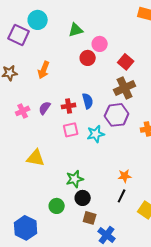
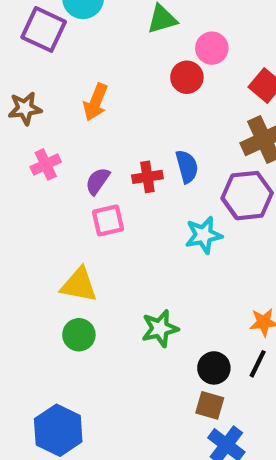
pink cross: (23, 111) -> (46, 164), moved
pink square: (71, 130) -> (108, 221), moved
black circle: (83, 198) -> (214, 368), moved
green circle: (57, 206) -> (79, 335), moved
brown square: (90, 218) -> (210, 405), moved

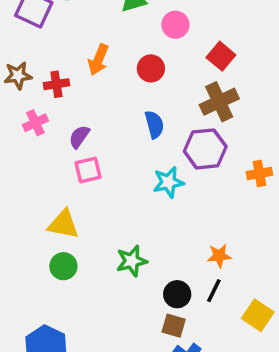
red circle: (187, 77) -> (151, 68), moved
orange arrow: (96, 102) -> (98, 60), moved
red cross: (147, 177) -> (56, 84), moved

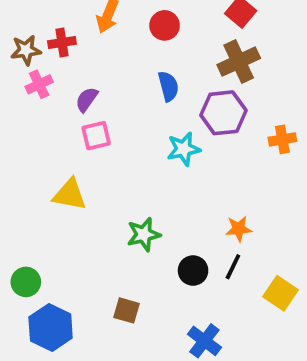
brown star: (18, 75) -> (26, 50), moved
green circle: (63, 266) -> (26, 282), moved
brown square: (174, 326) -> (127, 310), moved

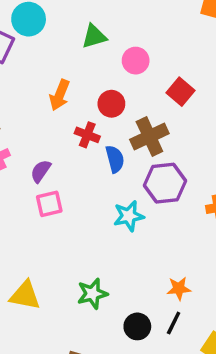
red cross: (62, 43) -> (87, 135), moved, turned 30
brown cross: (239, 62) -> (149, 137), moved
yellow triangle: (70, 195) -> (25, 295), moved

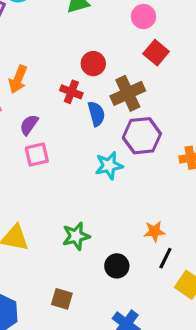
pink circle: (136, 61) -> (143, 17), moved
orange arrow: (60, 95) -> (18, 79), moved
black line: (174, 323) -> (165, 258), moved

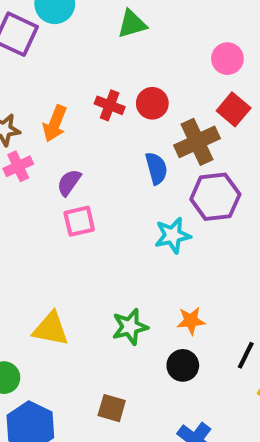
pink circle: (143, 17) -> (227, 59), moved
red square: (156, 53) -> (234, 109), moved
red cross: (71, 92) -> (110, 105), moved
orange star: (154, 231) -> (191, 321), moved

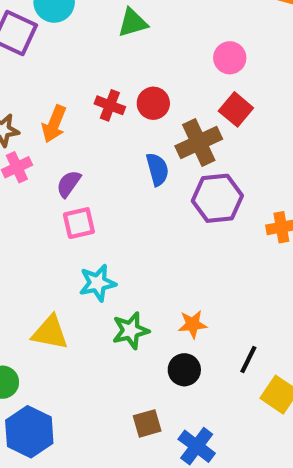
cyan star: (173, 235) -> (98, 283), moved
brown square: (112, 408) -> (147, 423), moved, turned -32

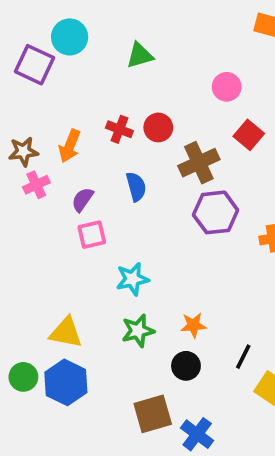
red square: (236, 109) -> (249, 135), moved
blue semicircle: (157, 169) -> (136, 187), moved
cyan star: (98, 283) -> (132, 279), moved
brown square: (147, 423) -> (153, 414), size x1.5
blue hexagon: (29, 432) -> (66, 382), moved

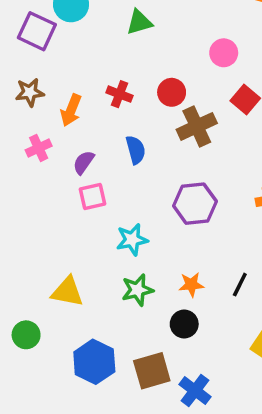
red circle: (158, 127) -> (172, 92), moved
brown star: (23, 152) -> (30, 92), moved
purple hexagon: (216, 212) -> (195, 204), moved
black line: (243, 357) -> (240, 285), moved
blue hexagon: (66, 382) -> (94, 362), moved

